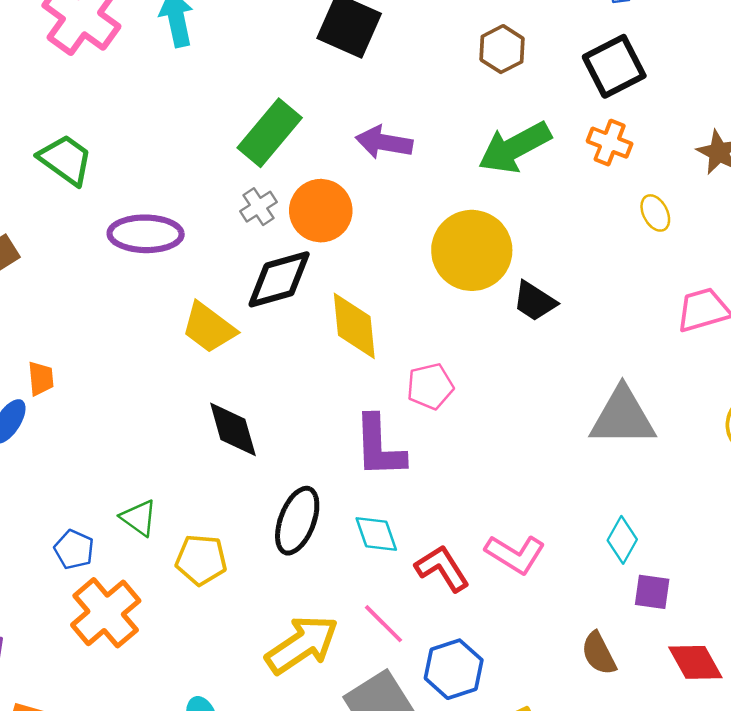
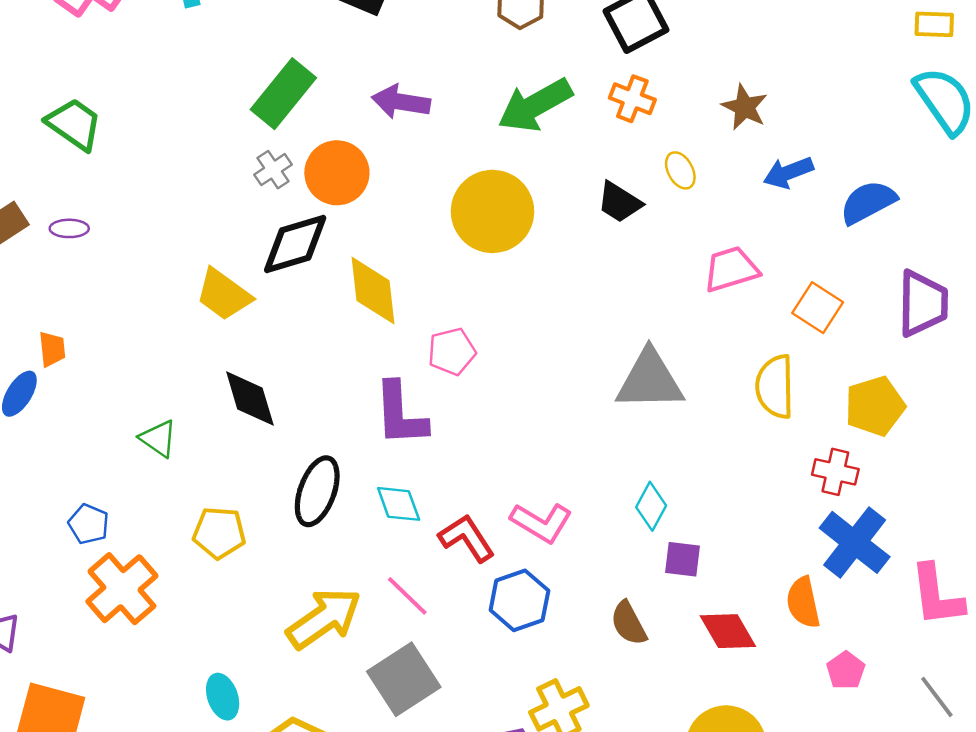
purple ellipse: (146, 234) -> (69, 228), moved, size x0.5
black trapezoid: (535, 301) -> (620, 202), moved
green triangle: (139, 518) -> (158, 438), moved
blue hexagon: (454, 669) -> (519, 600), moved

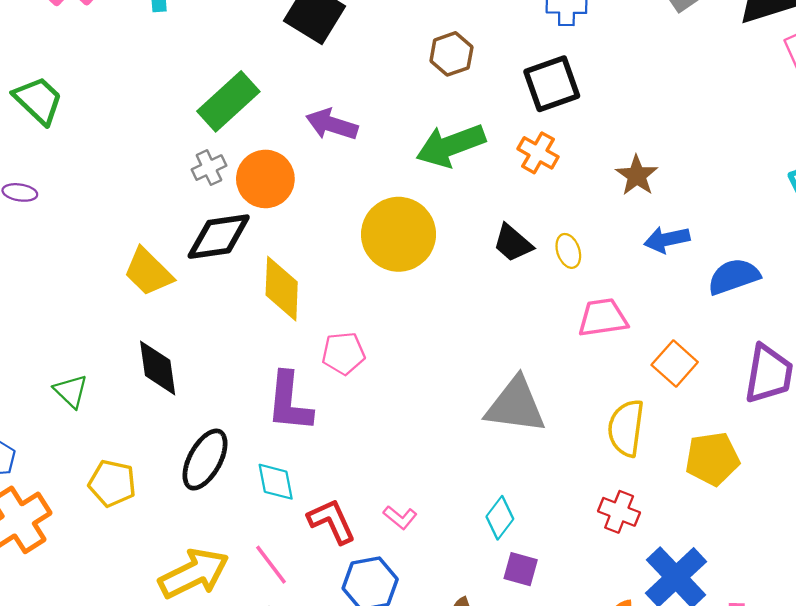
yellow ellipse: (680, 170) -> (568, 251), moved
red cross: (835, 472) -> (619, 512), moved
pink L-shape: (541, 522) -> (400, 517), size x0.6

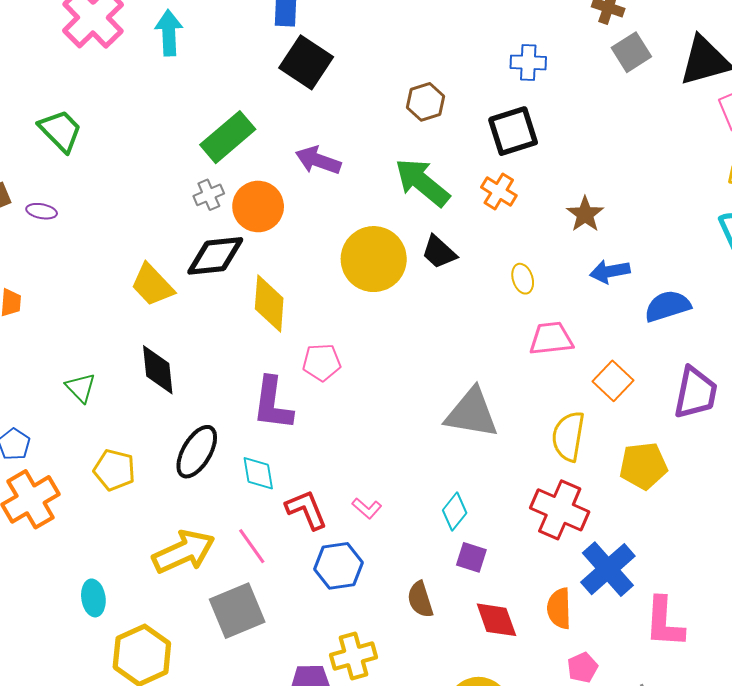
green arrow: (451, 145) -> (422, 182), turned 58
black trapezoid: (513, 243) -> (439, 252), moved
red cross: (619, 512) -> (560, 510), size x1.6

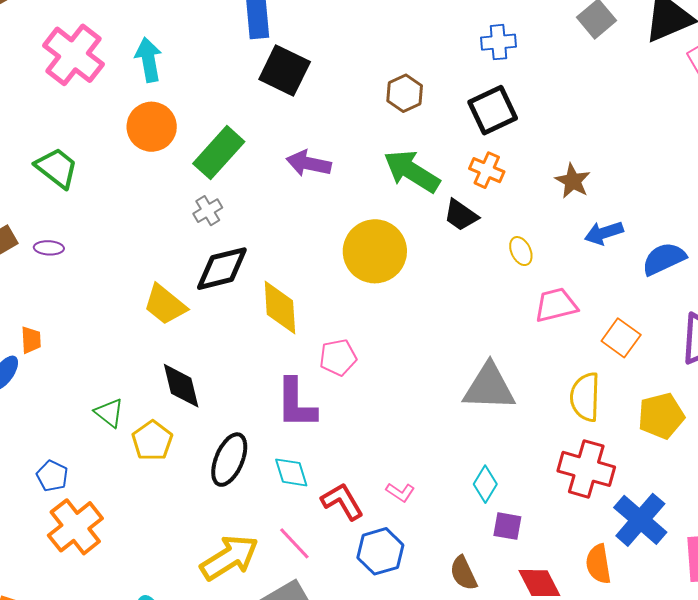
orange circle: (258, 206) -> (152, 127), moved
black trapezoid: (439, 252) -> (461, 215), moved
yellow pentagon: (114, 470) -> (152, 441), moved, turned 30

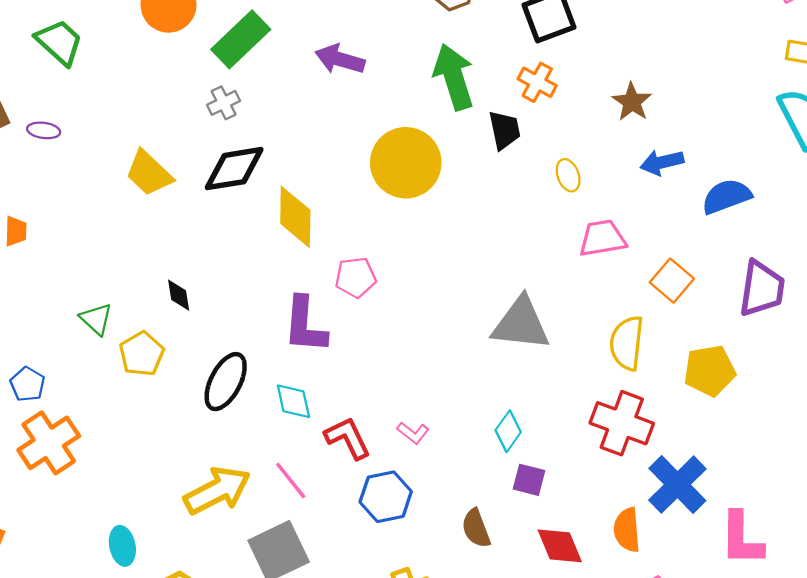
green arrow: (412, 171) -> (454, 77), turned 36
black trapezoid: (461, 215) -> (504, 130), turned -141
yellow trapezoid: (165, 305) -> (149, 173), moved
black diamond: (181, 386) -> (179, 295), size x0.6

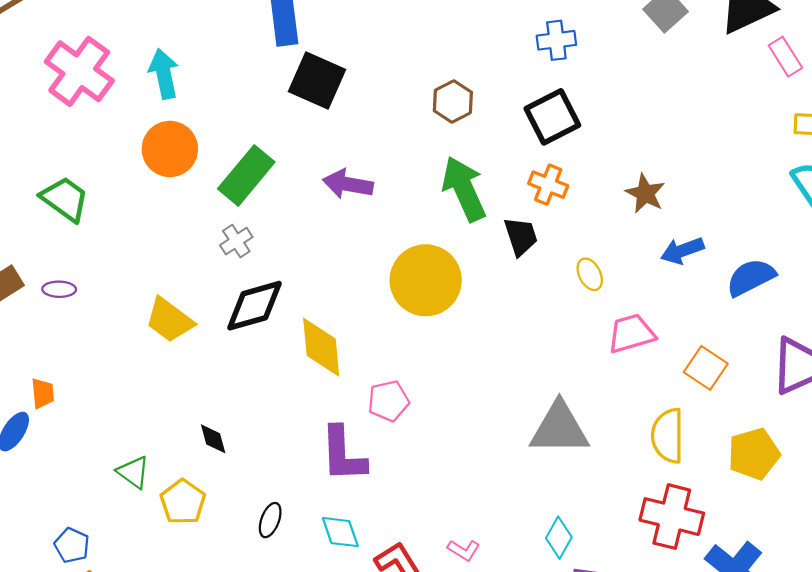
black ellipse: (226, 382) -> (270, 520), size x0.6

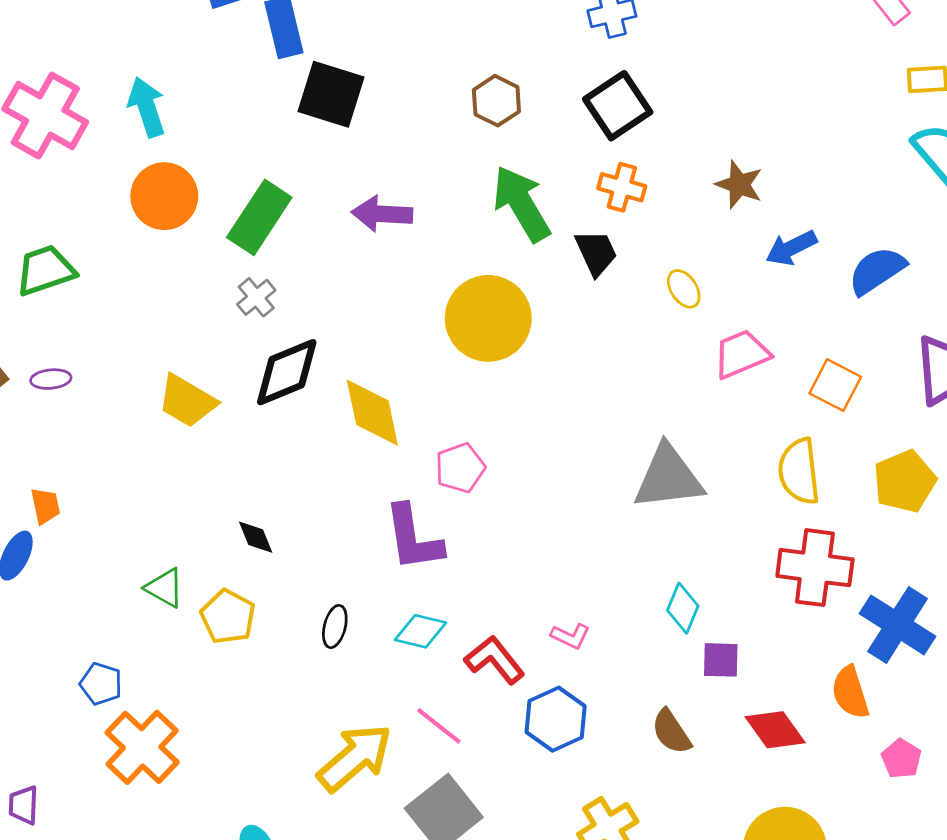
green trapezoid: (65, 199) -> (45, 270), turned -48
cyan diamond: (340, 532) -> (420, 631), turned -51

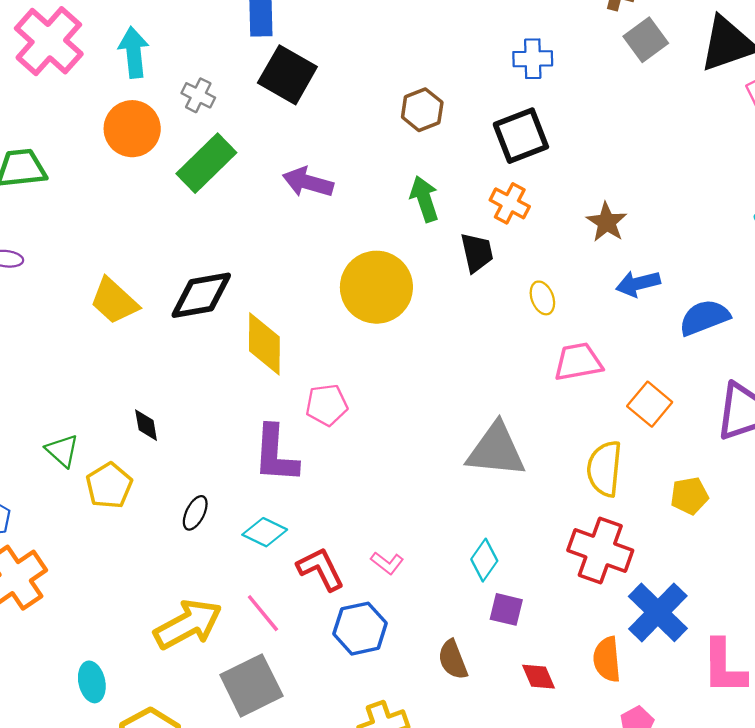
green arrow: (522, 204) -> (424, 199), size x0.7
gray cross: (256, 297) -> (198, 95), moved, turned -36
yellow pentagon: (905, 481) -> (689, 496), size x0.7
red diamond: (775, 730) -> (538, 677), size x0.7

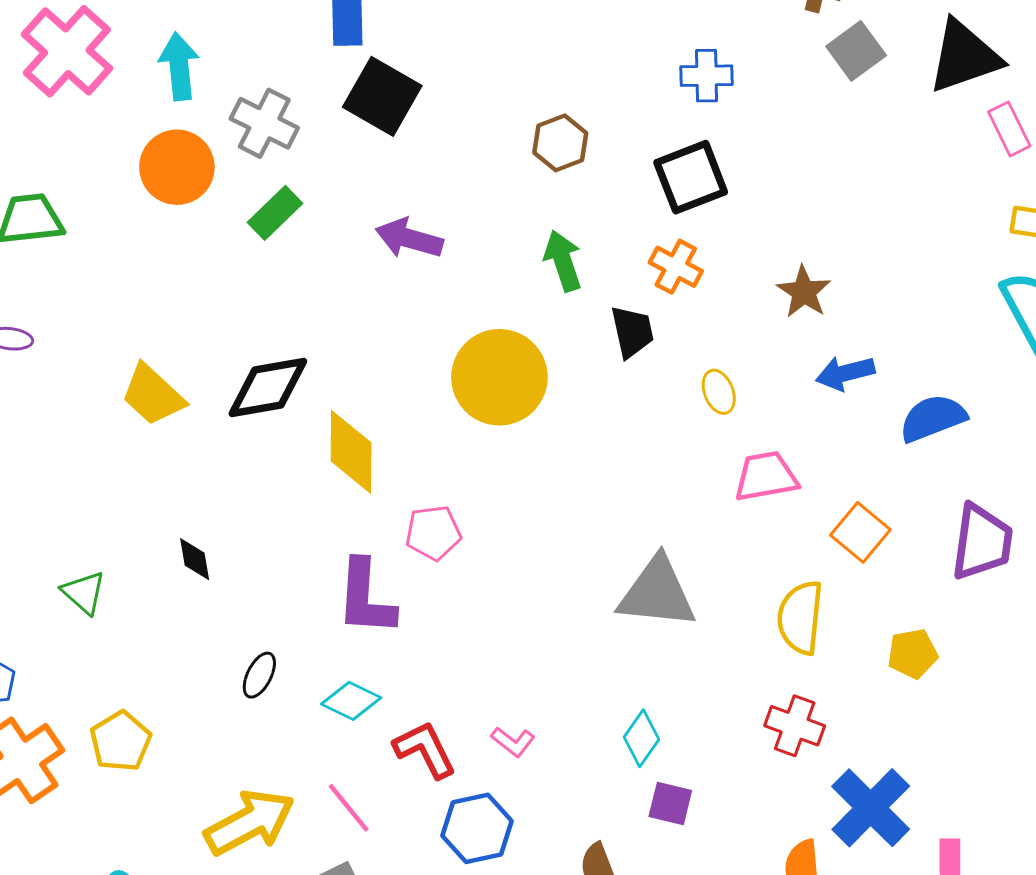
gray cross: (198, 95) -> (264, 123), size x1.5
green rectangle: (206, 163) -> (275, 213), size x0.7
yellow pentagon: (109, 486) -> (121, 741), moved
red cross: (600, 550) -> (795, 726), size x0.7

